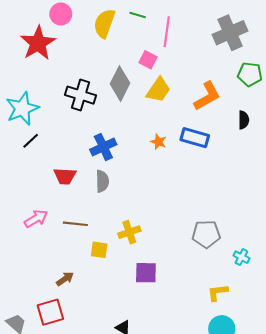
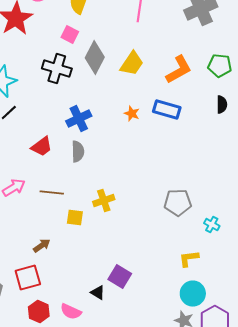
pink square: (148, 60) -> (70, 34), moved
green pentagon: (250, 74) -> (220, 66), moved
black semicircle: (244, 120) -> (222, 104), moved
red trapezoid: (65, 176) -> (42, 146), turned -40
purple square: (146, 273) -> (120, 276), moved, turned 30

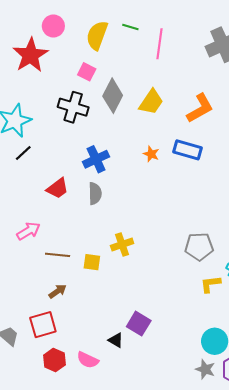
brown line: (52, 192) -> (58, 255), moved
yellow L-shape: (189, 258) -> (210, 284), moved

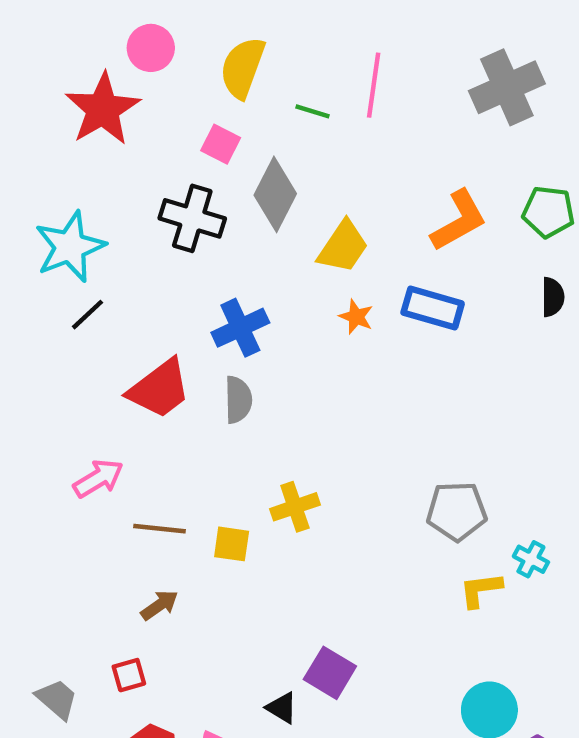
green line: (130, 27) -> (312, 111), moved
yellow trapezoid: (151, 102) -> (343, 247), moved
red trapezoid: (58, 188) -> (159, 389), size x1.4
red square: (43, 325) -> (129, 675), size x0.6

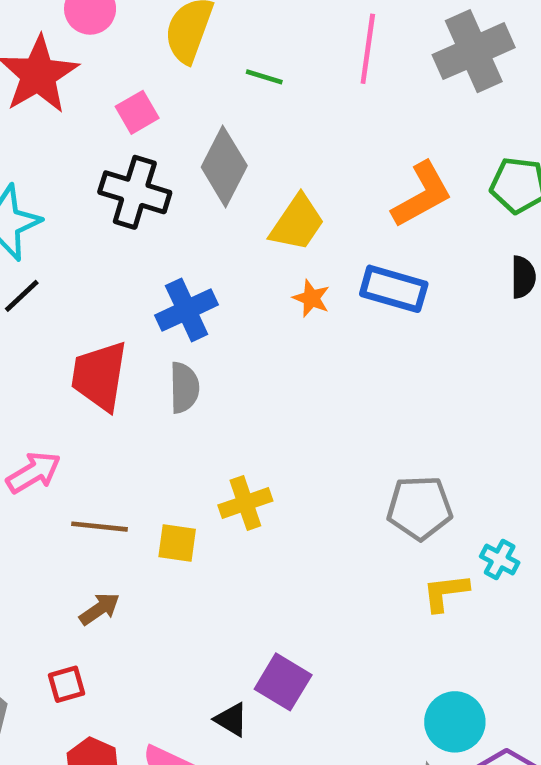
pink line: (374, 85) -> (368, 49), moved
pink square: (221, 144) -> (137, 112), moved, turned 33
red trapezoid: (159, 389) -> (99, 376), turned 136

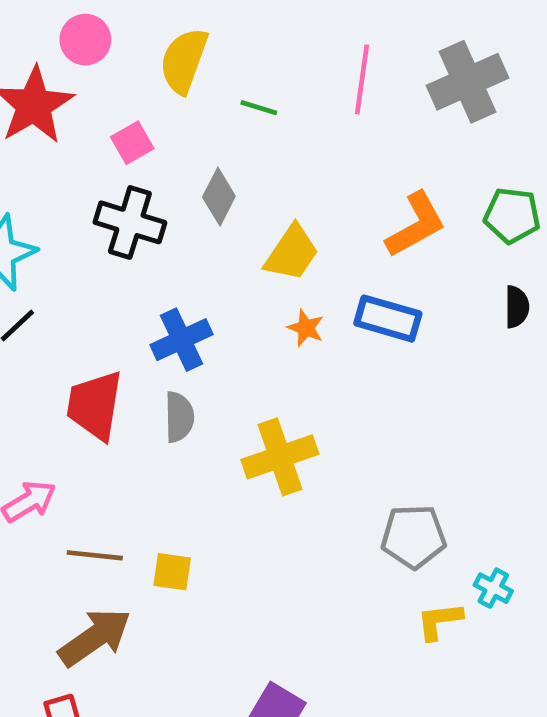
gray diamond: (224, 166) -> (219, 197), size x0.7
yellow cross: (245, 503) -> (280, 457), moved, size x1.4
brown arrow: (99, 609) -> (95, 637), size x1.8

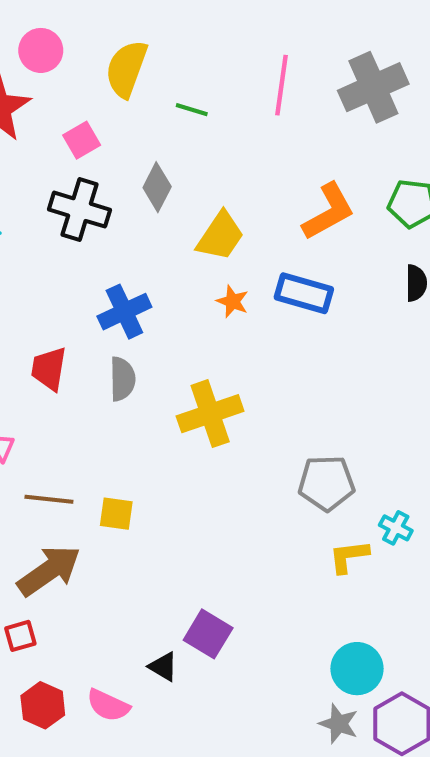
red trapezoid: (95, 405) -> (49, 369), size x0.7

